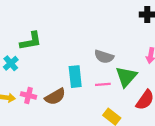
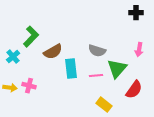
green L-shape: (31, 41) -> (31, 37), turned -35
brown semicircle: (55, 97) -> (53, 52), moved

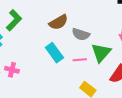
brown semicircle: (53, 52) -> (58, 22), moved
cyan rectangle: (71, 69) -> (54, 53), turned -30

